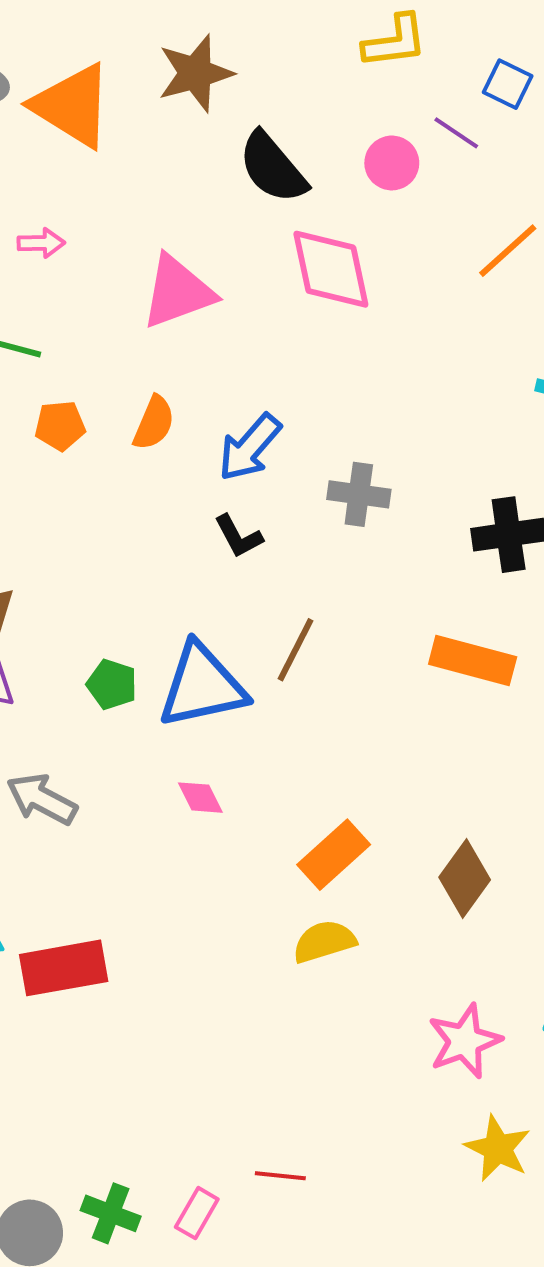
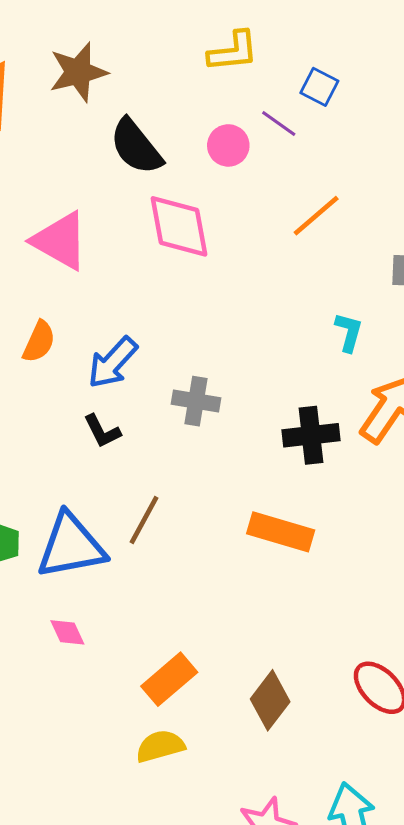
pink triangle: (178, 292) -> (60, 241), turned 48

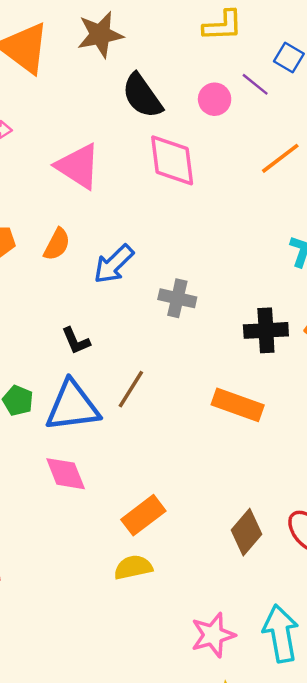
black L-shape: (102, 431) -> (76, 341), moved
pink diamond: (67, 632) -> (66, 474), size x1.5
brown diamond: (270, 700) -> (247, 532), moved

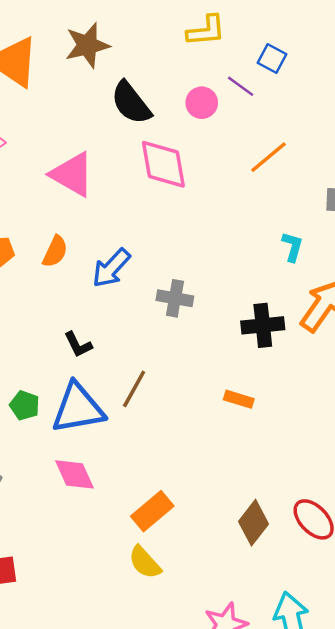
orange rectangle: (238, 405) -> (239, 399), size x0.6
yellow semicircle: (133, 567) -> (145, 562), turned -117

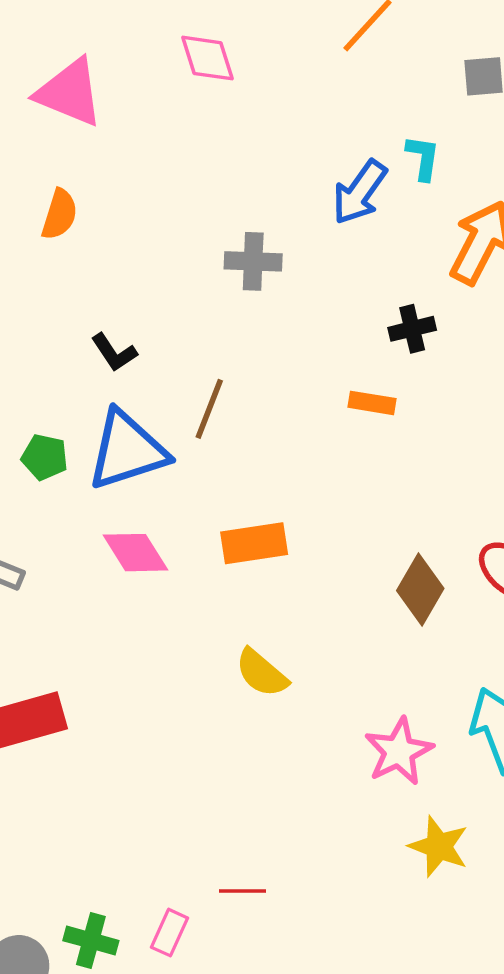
pink diamond: (163, 164) -> (208, 58), size x0.7
blue arrow: (111, 268) -> (360, 192), moved
black cross: (263, 325) -> (412, 329), moved, size x0.7
orange rectangle: (152, 511) -> (254, 543), moved, turned 39

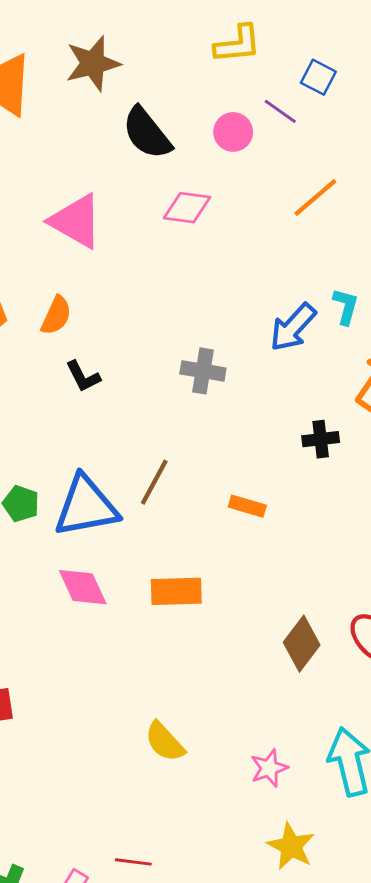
pink diamond: (208, 58) -> (187, 208), turned -72
black L-shape: (114, 352) -> (83, 376), moved
orange rectangle: (372, 403) -> (247, 506), moved
yellow semicircle: (262, 673) -> (165, 742), moved
pink star: (399, 751) -> (269, 768), size x0.7

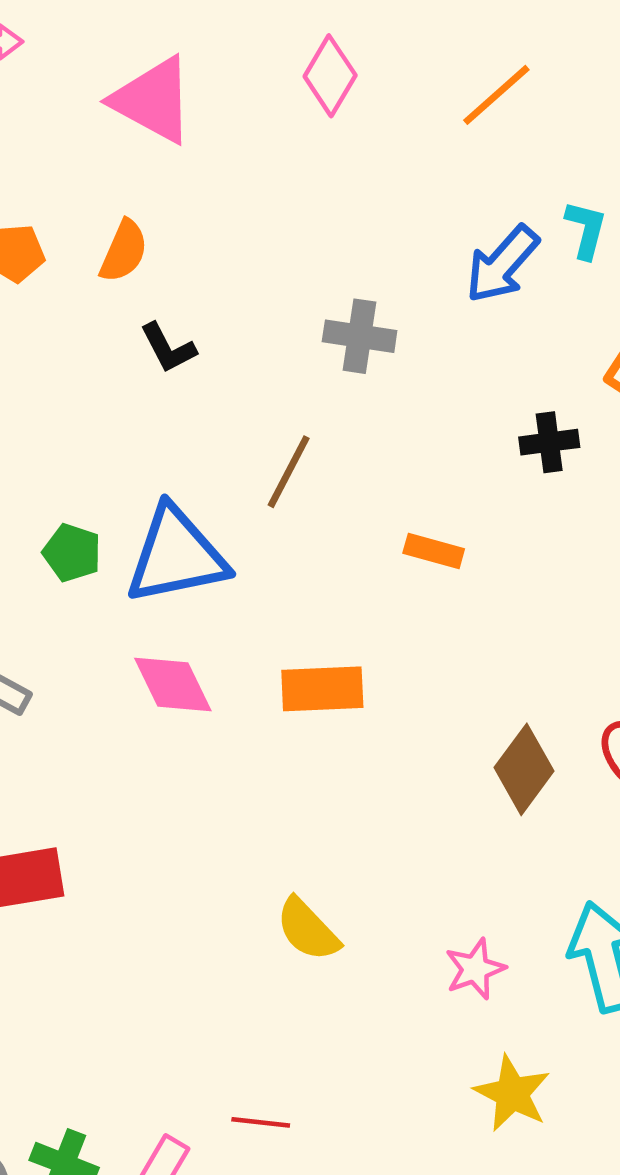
orange line: (315, 198) -> (496, 95), moved
pink diamond: (187, 208) -> (330, 76), turned -66
brown line: (154, 482) -> (289, 472), moved

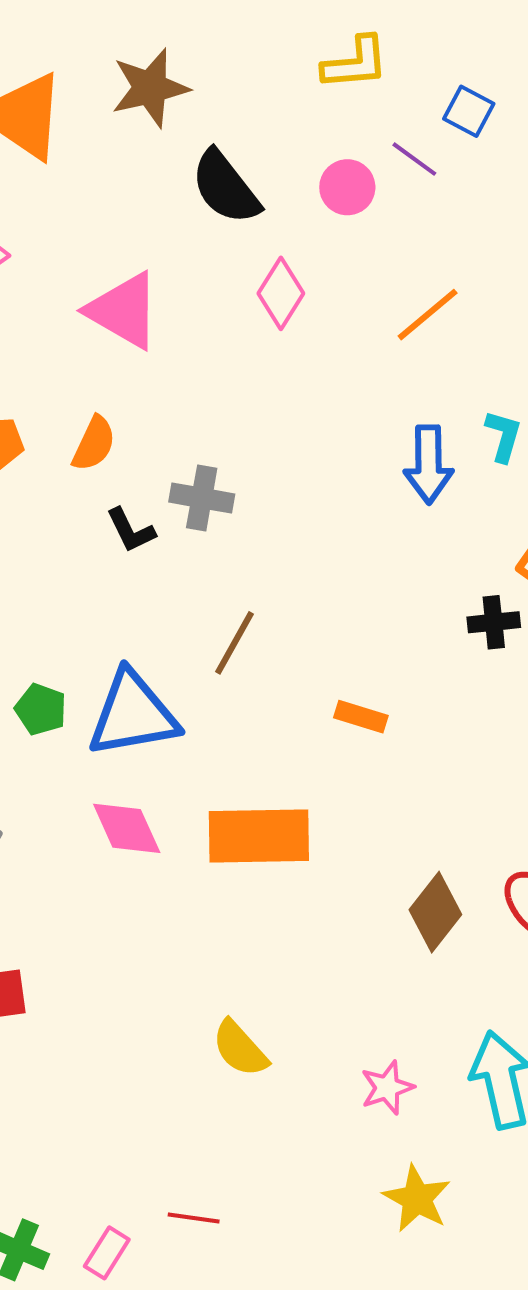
blue arrow: (502, 264) -> (429, 464), turned -44
gray cross: (360, 336) -> (202, 498), moved
black cross: (549, 442) -> (494, 622), moved
orange rectangle: (322, 689) -> (259, 836), size x1.4

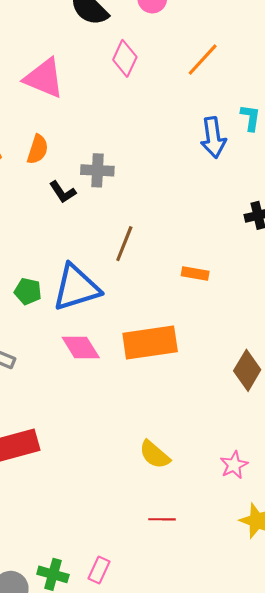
red line: (194, 1218) -> (162, 519), moved

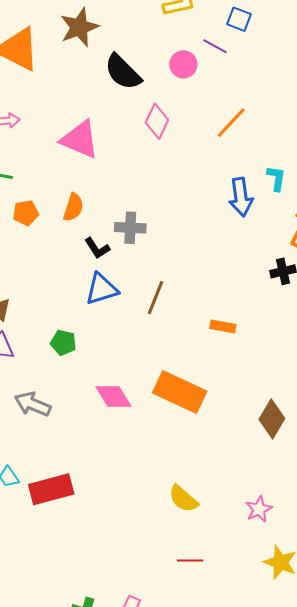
blue triangle: (76, 288) -> (102, 289), moved, size x0.7
orange rectangle: (150, 343) -> (180, 392), turned 33

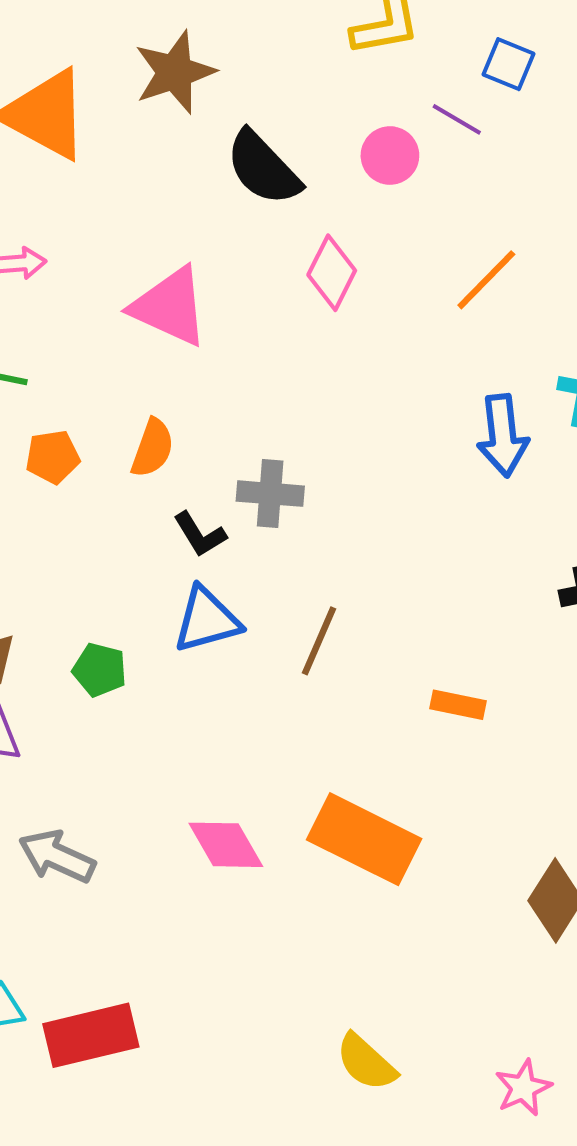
green pentagon: (63, 343) -> (100, 670), moved

